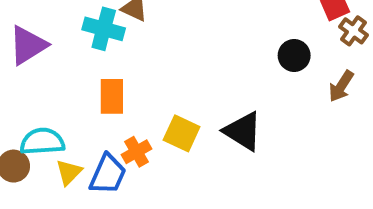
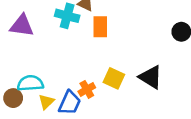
purple triangle: (28, 45) -> (22, 26), turned 40
orange rectangle: (112, 96) -> (100, 27), moved

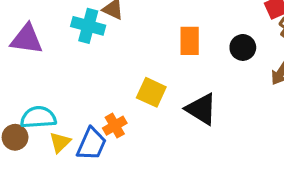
orange rectangle: (100, 27) -> (190, 41), moved
yellow square: (114, 78) -> (151, 92), moved

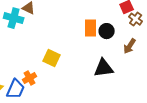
orange rectangle: (190, 41) -> (91, 28), moved
black triangle: (201, 109) -> (104, 68), moved, turned -40

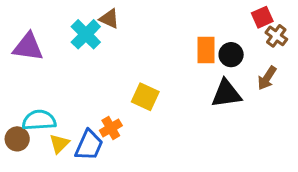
cyan cross: (14, 18) -> (86, 34), turned 30
black triangle: (104, 68) -> (226, 94), moved

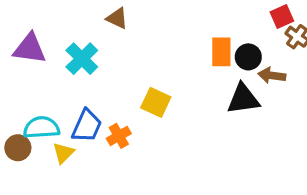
cyan cross: (86, 34) -> (82, 59), moved
brown arrow: (267, 78) -> (272, 75), moved, turned 65
blue trapezoid: (89, 145) -> (87, 126), moved

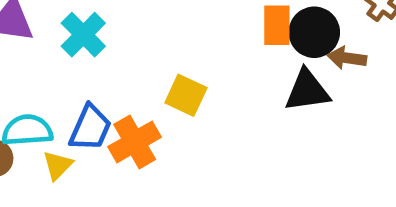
black circle: (248, 57) -> (314, 32), size x1.4
orange cross: (119, 136) -> (135, 142), size x1.5

